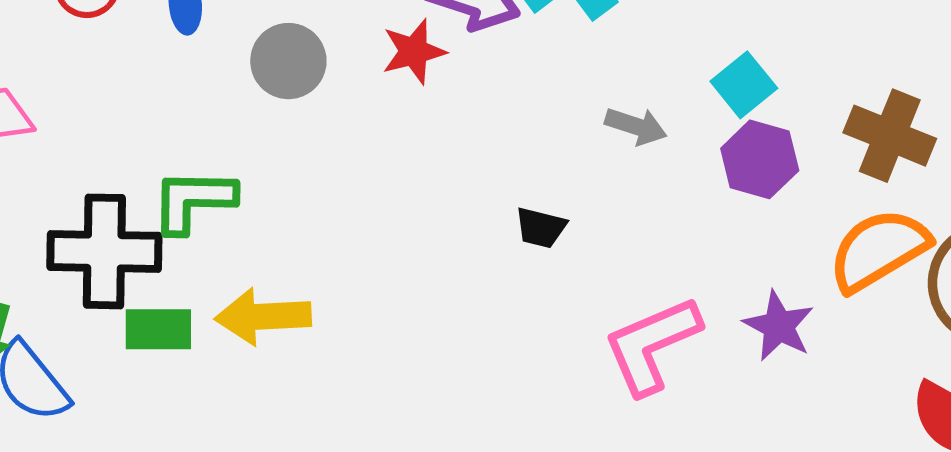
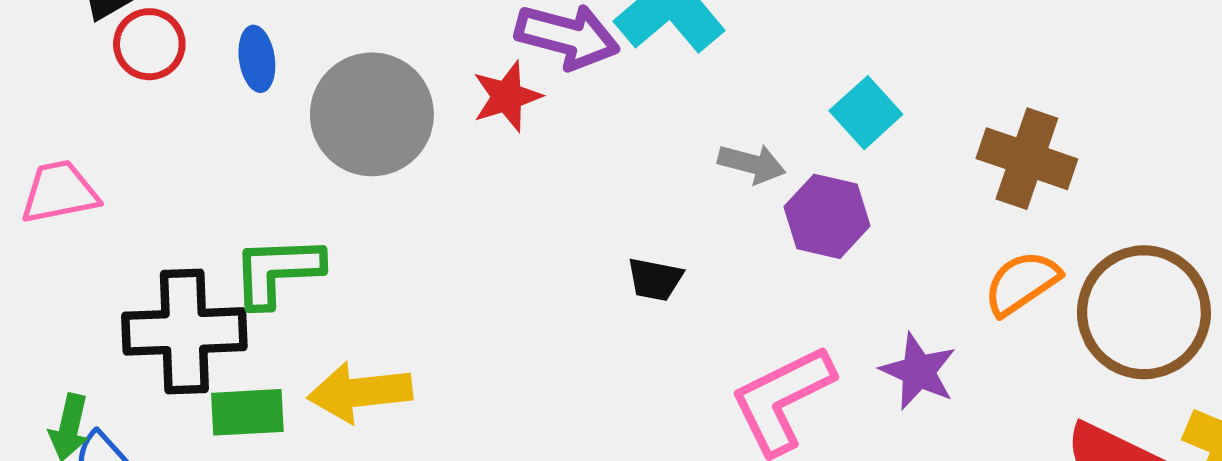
gray circle: (288, 61) -> (372, 114), size x1.5
purple hexagon: (760, 159) -> (827, 216), moved
orange semicircle: (879, 250) -> (1022, 283), size x0.7

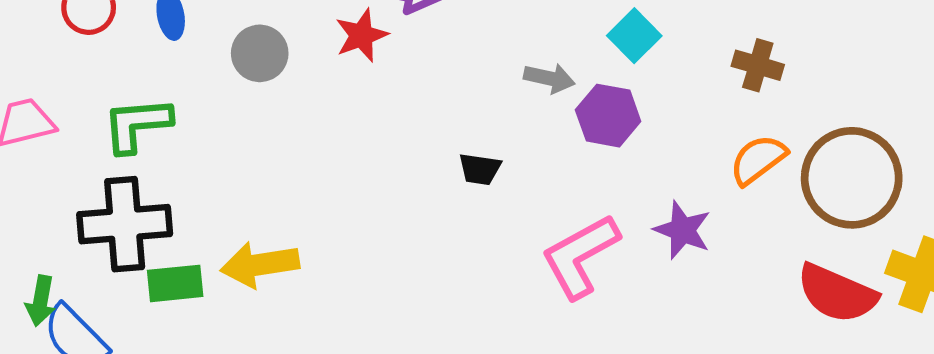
gray circle: (372, 114) -> (260, 53), size x0.6
brown cross: (1027, 159) -> (758, 65), size x0.7
green L-shape: (277, 271) -> (137, 125), moved

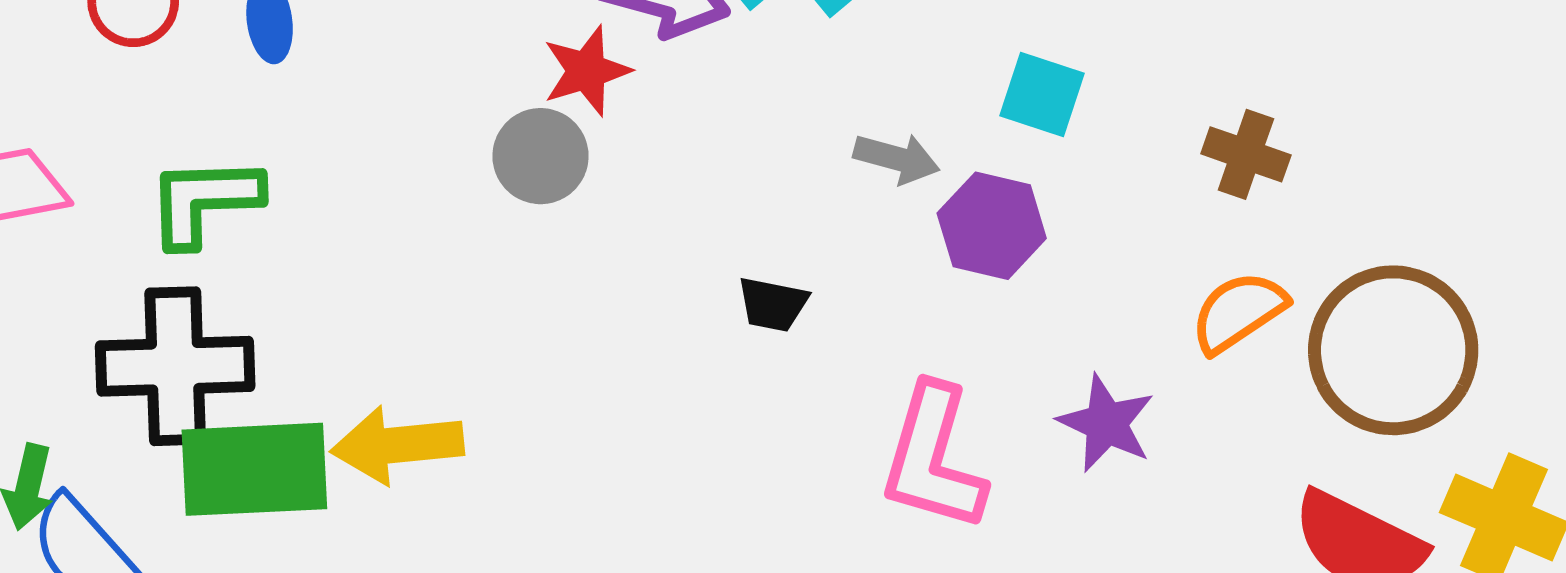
cyan square: (634, 36) -> (1042, 94), turned -30
gray circle: (260, 53) -> (540, 156), moved
pink L-shape: (580, 256) -> (933, 458), turned -48
green rectangle: (175, 283) -> (254, 469), size x1.6

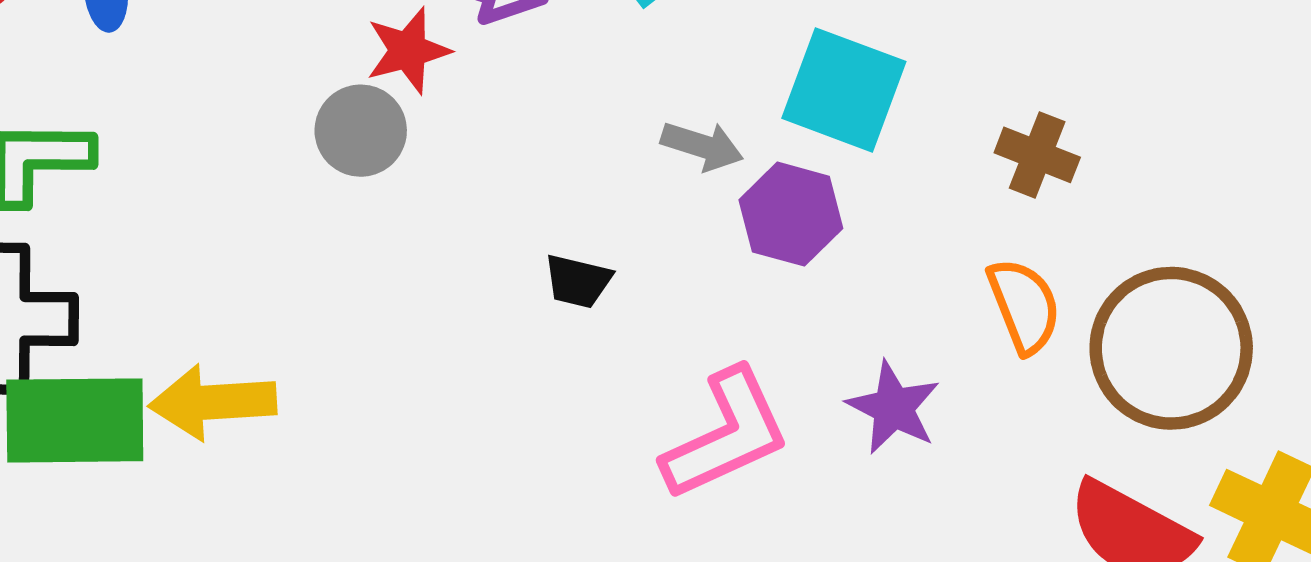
cyan square: (1042, 94) -> (844, 90), size x1.5
orange semicircle: (1238, 312) -> (1024, 306), turned 100
pink L-shape: (933, 458) -> (726, 435), turned -133

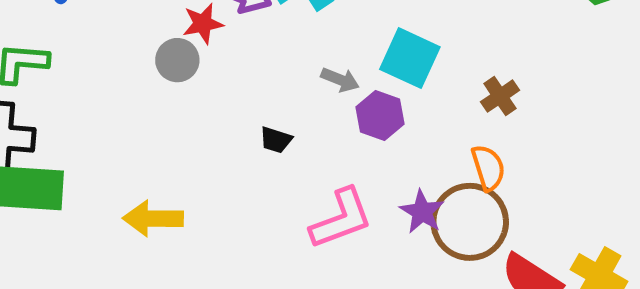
brown cross: (1037, 155) -> (500, 96), turned 30
brown circle: (1171, 348) -> (470, 222), moved
yellow arrow: (213, 402) -> (153, 218), moved

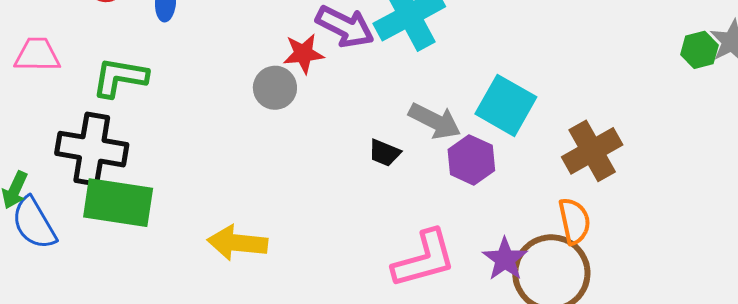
gray arrow: (340, 80) -> (435, 121), size x1.4
brown cross: (500, 96) -> (592, 151), size x1.5
black trapezoid: (276, 140) -> (384, 153), moved

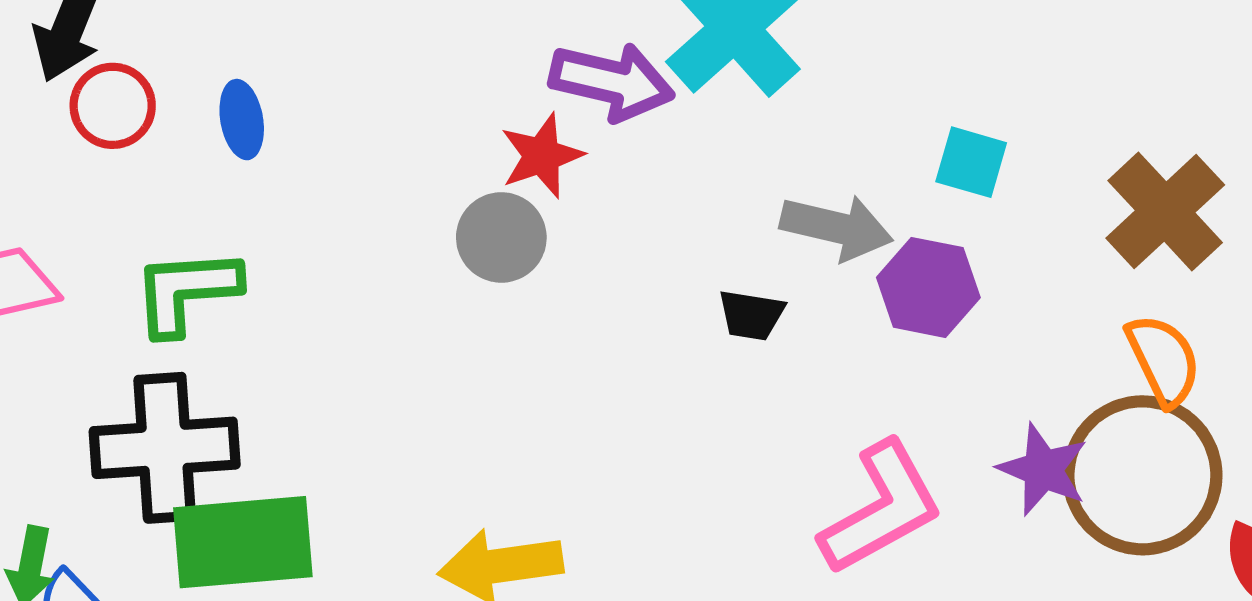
cyan square: (506, 105) -> (971, 162), size x0.6

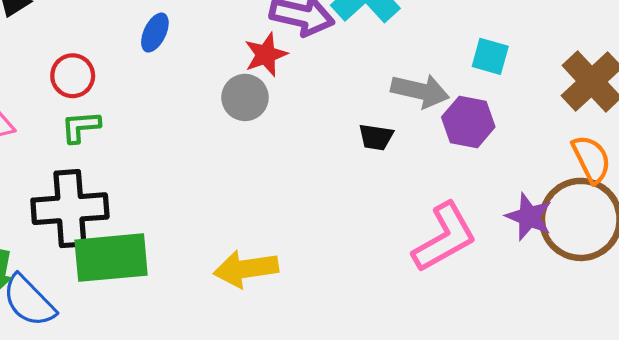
red circle: (113, 106) -> (73, 76), moved
blue ellipse: (242, 120) -> (155, 33), moved, turned 36
green L-shape: (186, 291) -> (81, 127), size x0.7

